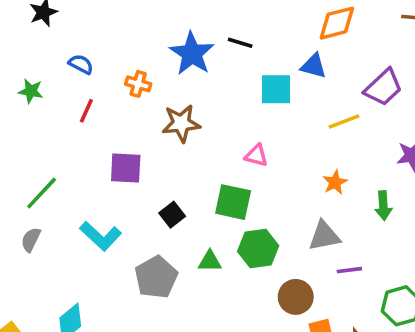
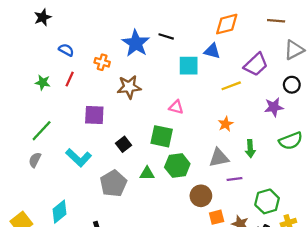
green star: (31, 91) -> (43, 82), moved
green arrow: (383, 206) -> (250, 149), moved

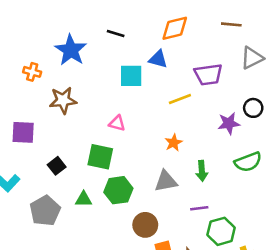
black line: (166, 36) -> (116, 33), moved
purple trapezoid: (256, 65) -> (208, 75), turned 35
black circle: (292, 85) -> (253, 108), moved
purple line: (235, 179) -> (199, 208), moved

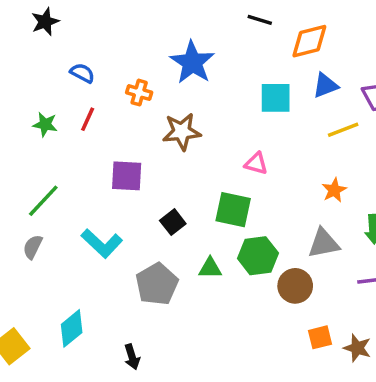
orange diamond: (175, 28) -> (309, 41), moved
black line: (116, 33) -> (260, 20), moved
blue triangle: (158, 59) -> (325, 85), moved, turned -36
brown circle: (145, 225) -> (295, 286), moved

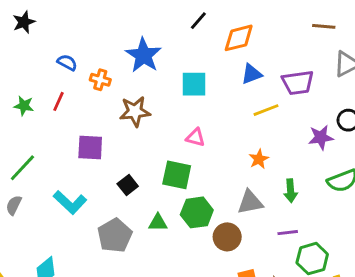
black line: (260, 20) -> (198, 21), turned -66
blue semicircle: (82, 73) -> (67, 62), moved
cyan square: (276, 98) -> (194, 84), moved

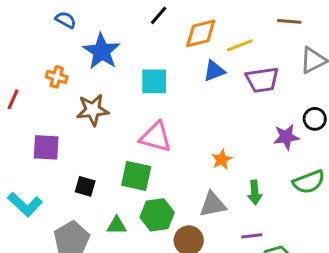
blue semicircle: (67, 62) -> (66, 20), moved
yellow line: (266, 110) -> (240, 45), moved
pink triangle: (195, 137) -> (156, 137), size x1.6
black square: (128, 185) -> (85, 186), turned -36

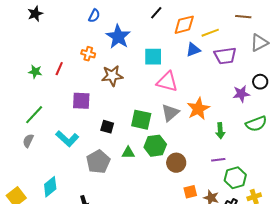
blue semicircle: (66, 20) -> (94, 16), turned 88
pink triangle: (156, 137) -> (167, 82), moved
orange star: (222, 159) -> (198, 109), size x1.6
gray triangle: (213, 204) -> (170, 113), moved, turned -30

